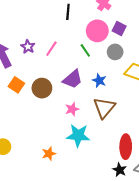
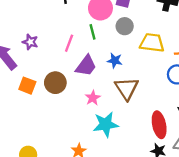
pink line: (51, 49) -> (69, 43), moved
green line: (85, 50) -> (92, 32), turned 32

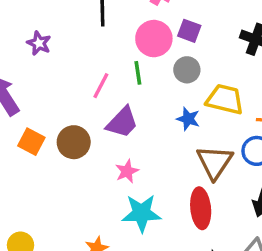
purple star: (30, 42) -> (39, 43), moved
blue star: (115, 61) -> (188, 119), moved
brown triangle: (127, 88) -> (215, 162), moved
red ellipse: (159, 125) -> (201, 208), moved

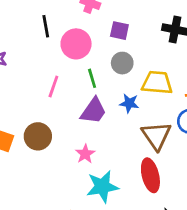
pink circle: (154, 39) -> (76, 44), moved
green line: (138, 73) -> (92, 78), moved
purple trapezoid: (122, 122) -> (93, 111), moved

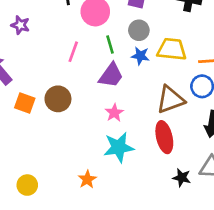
blue star: (129, 103) -> (140, 56), moved
brown triangle: (156, 136) -> (170, 100), turned 44
pink star: (85, 154) -> (114, 113), moved

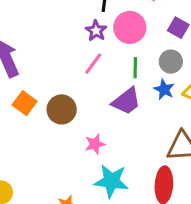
purple star: (20, 25) -> (96, 31), moved
pink star: (114, 113) -> (95, 144), moved

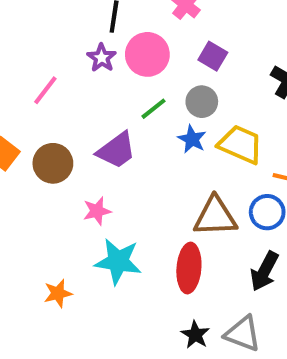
pink line: (93, 64) -> (45, 90), moved
green line: (135, 68) -> (154, 109), turned 50
purple trapezoid: (126, 101) -> (116, 150), moved

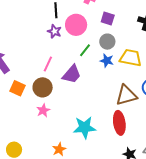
pink line: (45, 90) -> (48, 64), moved
pink star: (97, 211) -> (43, 110), moved

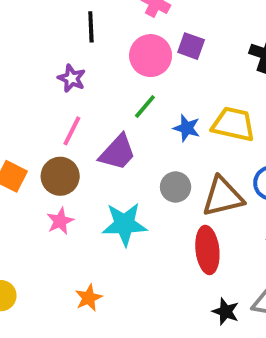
pink circle: (76, 25) -> (151, 56), moved
purple star: (54, 31) -> (72, 78), moved
gray circle: (107, 42) -> (176, 187), moved
cyan star: (85, 127) -> (125, 224), moved

